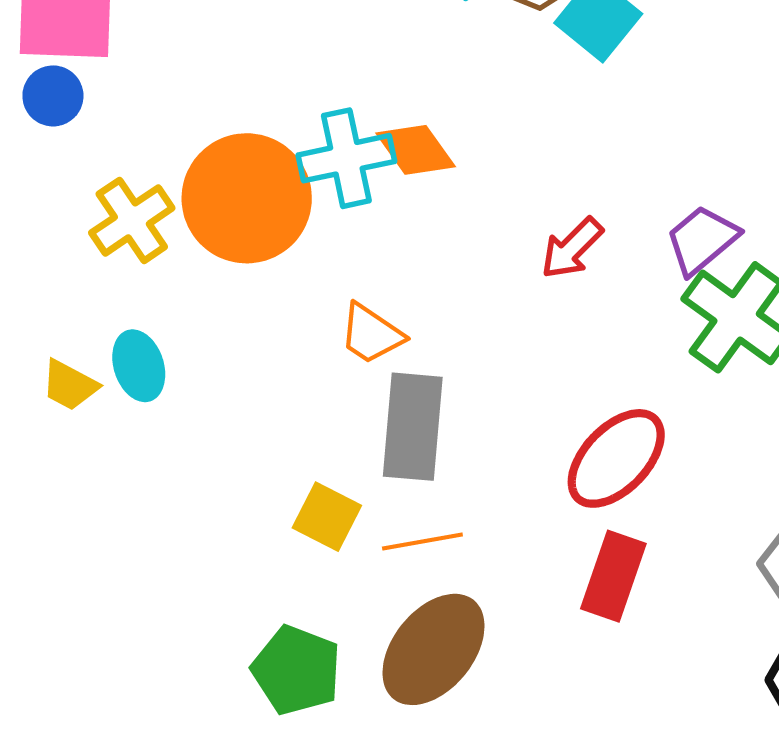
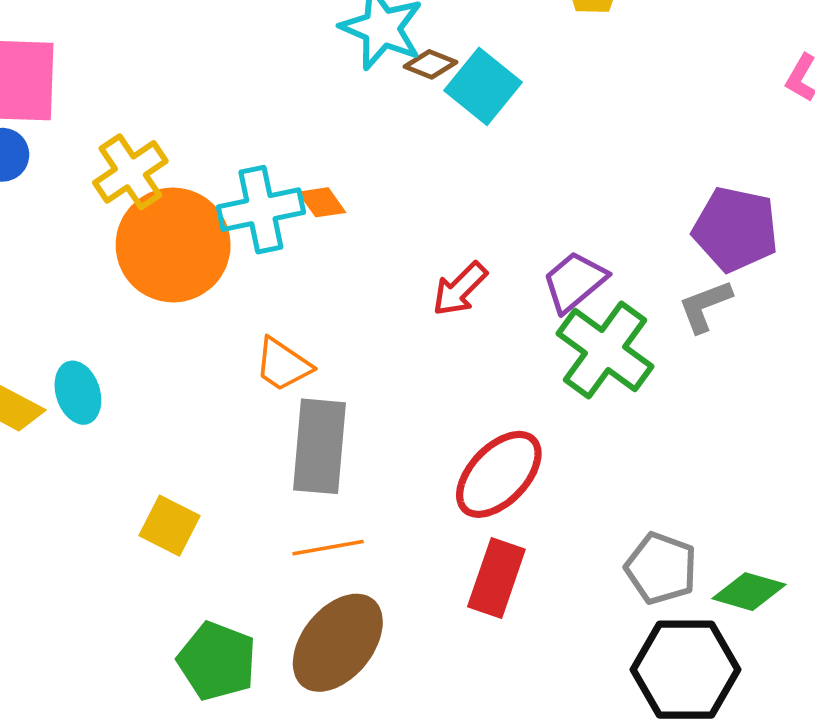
orange diamond: (416, 150) -> (322, 202), size x0.7
yellow cross: (132, 220) -> (130, 172), moved
yellow square: (327, 517) -> (169, 526), moved

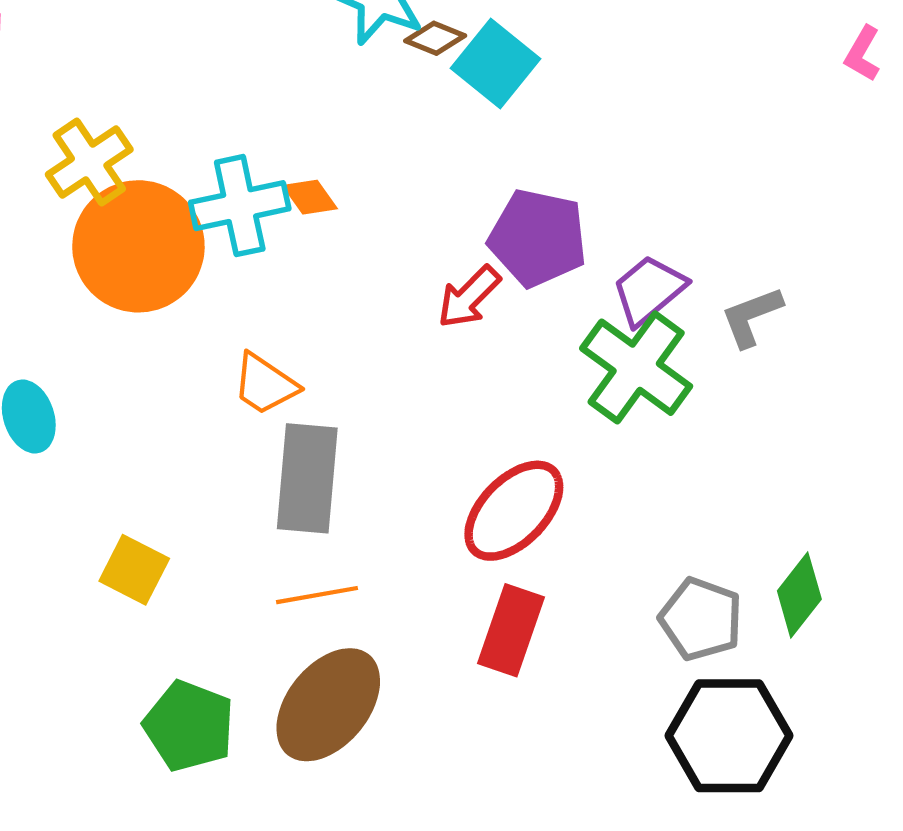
purple pentagon: (736, 229) -> (538, 238), moved
purple trapezoid: (574, 282) -> (649, 290), moved
green diamond: (749, 592) -> (799, 595), moved, turned -68

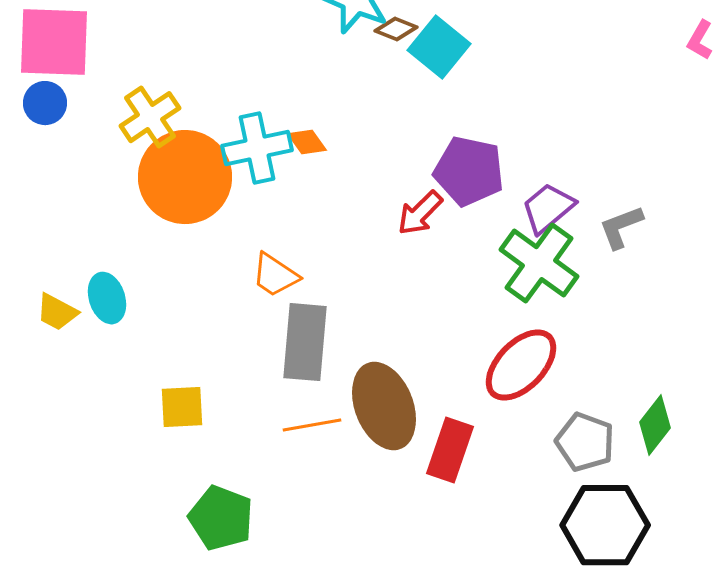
red ellipse: (514, 511) -> (521, 365), moved
yellow square: (134, 570) -> (182, 407), turned -30
brown ellipse: (328, 705) -> (384, 406), moved, turned -60

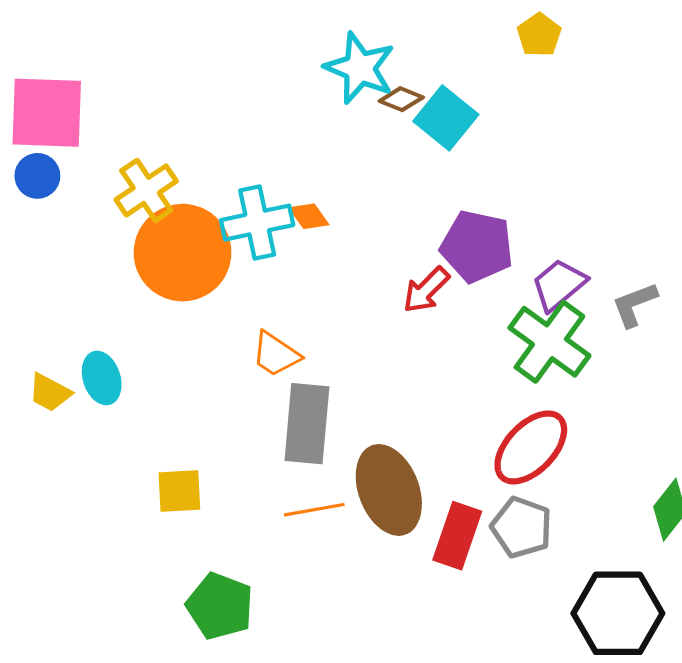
gray pentagon: (585, 442) -> (521, 527), moved

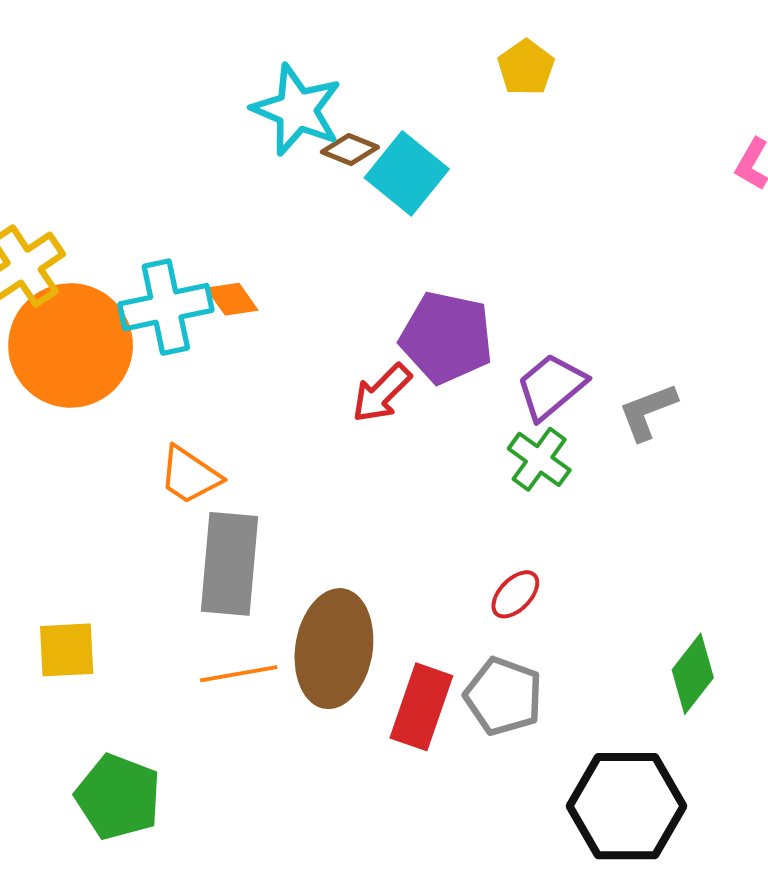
green cross: (549, 342) -> (539, 459), size x0.6
red ellipse: (531, 447) -> (515, 594), size x0.5
brown ellipse: (389, 490) -> (334, 649), turned 30

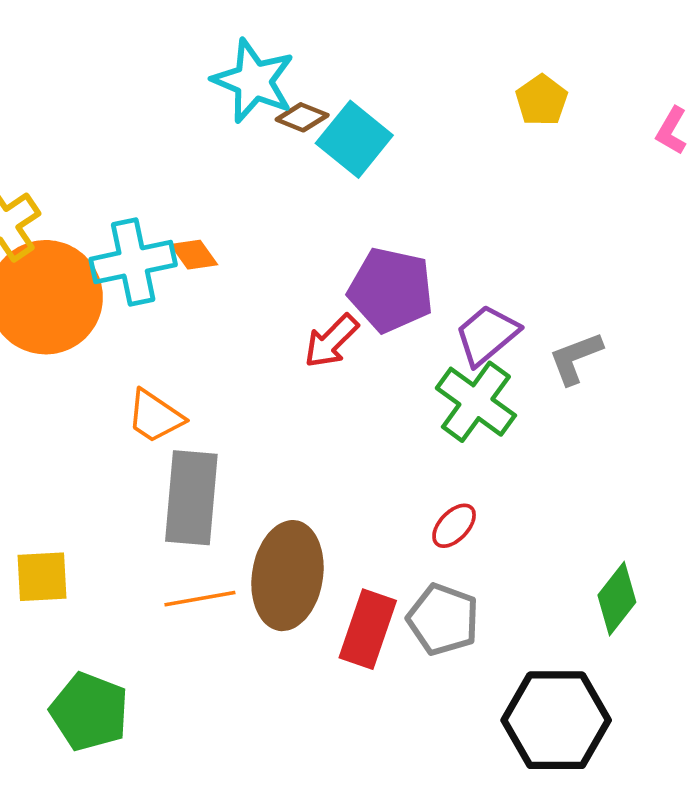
yellow pentagon: (526, 68) -> (542, 100), moved
green cross: (539, 459) -> (476, 402), size x1.4

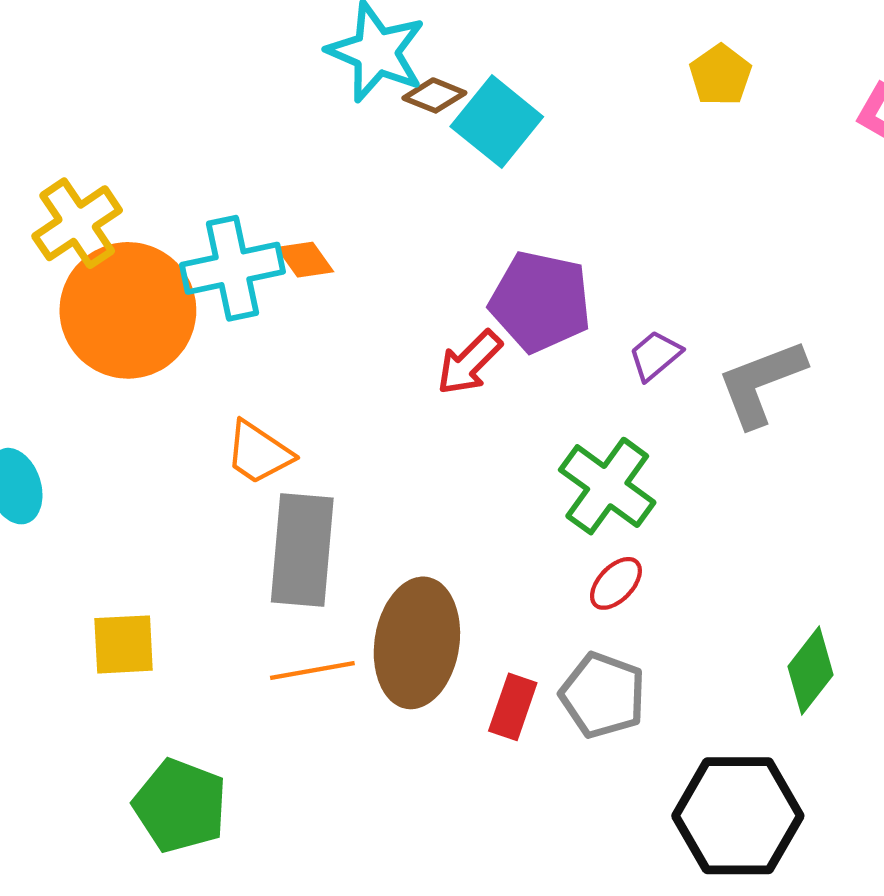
purple trapezoid: (487, 335) -> (655, 355), size x0.7
gray L-shape: (576, 358) -> (761, 383), size x1.4
green cross: (476, 402) -> (607, 486), moved
red rectangle: (368, 629) -> (513, 707), size x0.7

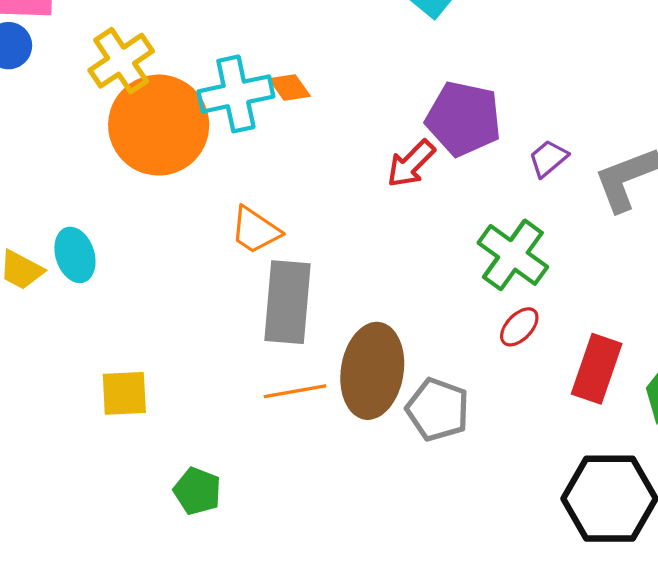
yellow square: (124, 644) -> (124, 393), moved
gray pentagon: (603, 695) -> (438, 409), moved
red rectangle: (513, 707) -> (597, 369), moved, size x1.4
green pentagon: (180, 806) -> (197, 491), size x0.7

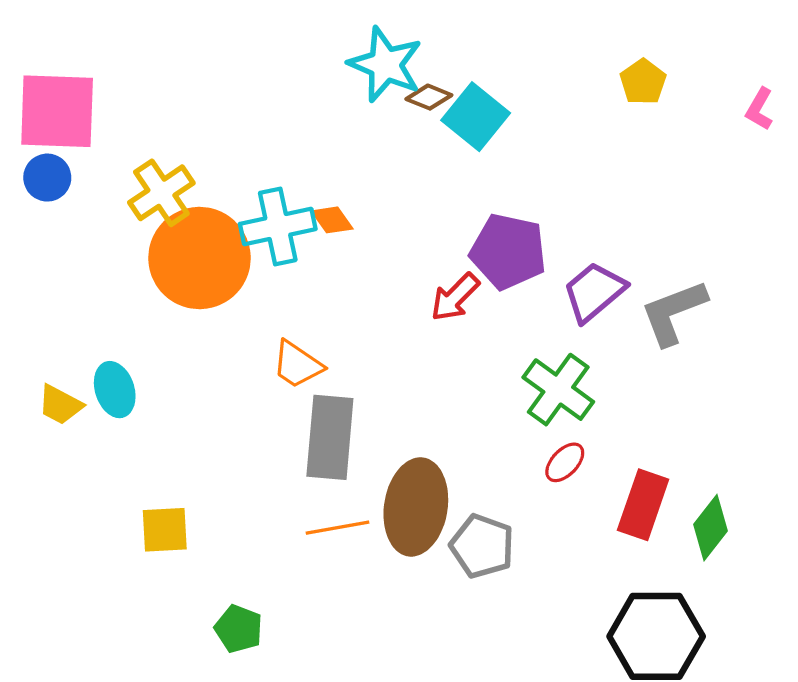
purple trapezoid: (548, 158) -> (594, 292), size x1.6

